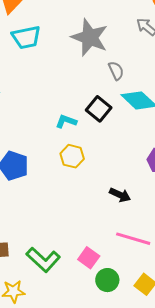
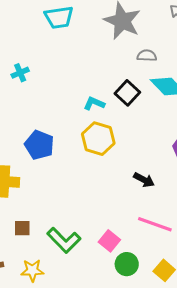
gray semicircle: (116, 71) -> (147, 56), turned -66
yellow hexagon: (72, 156) -> (98, 139), size x1.4

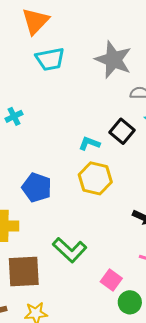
brown square: (22, 228) -> (24, 272), size x2.0
green L-shape: (64, 240) -> (70, 250), moved

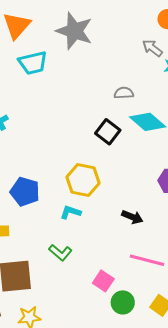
gray star: (113, 60) -> (74, 31), moved
cyan L-shape: (89, 143) -> (71, 212), moved
green L-shape: (70, 250) -> (60, 253), size x0.7

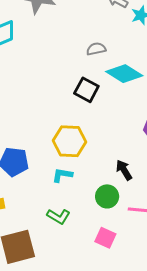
black arrow: (132, 217) -> (124, 170), turned -135
green circle: (123, 302) -> (107, 196), moved

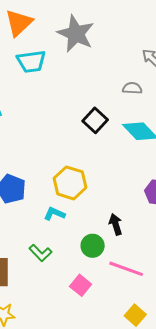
gray semicircle: (96, 49) -> (132, 88), moved
black square: (86, 90) -> (95, 120), moved

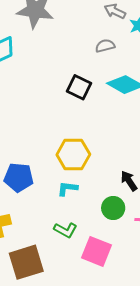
pink square: (81, 285) -> (96, 251), moved, size x1.4

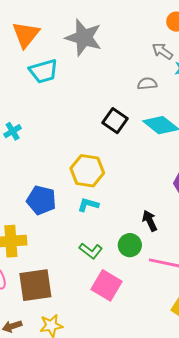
yellow hexagon: (73, 155) -> (87, 171), moved
cyan L-shape: (67, 189) -> (88, 205), moved
green L-shape: (66, 230) -> (91, 251), moved

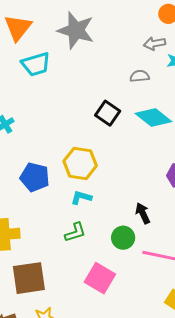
gray arrow: (162, 51) -> (155, 43), turned -45
blue pentagon: (41, 200) -> (35, 177), moved
green L-shape: (91, 251) -> (75, 232), moved, turned -55

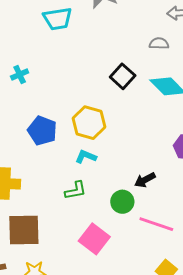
black arrow: (143, 213) -> (145, 180), turned -100

